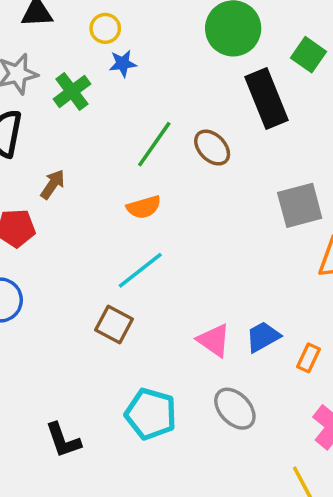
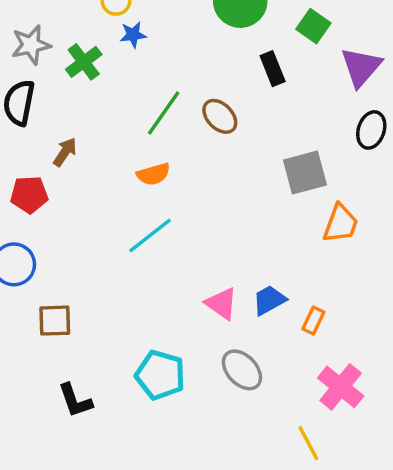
black rectangle: (266, 98) -> (273, 69), size x0.6
brown square: (114, 325) -> (55, 321), moved, turned -30

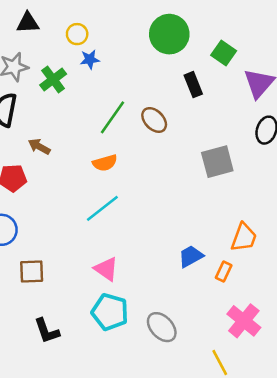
brown arrow: (65, 152) -> (39, 146), turned -95
orange trapezoid: (341, 224) -> (244, 237), moved
pink triangle: (222, 304) -> (106, 269), moved
gray ellipse: (242, 370) -> (162, 327), moved

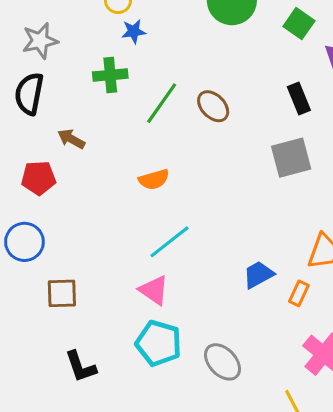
green cross: (53, 80) -> (110, 75), moved, turned 32
black rectangle: (193, 85) -> (299, 98), moved
orange semicircle: (105, 163) -> (154, 179), moved
cyan line: (102, 208) -> (169, 242), moved

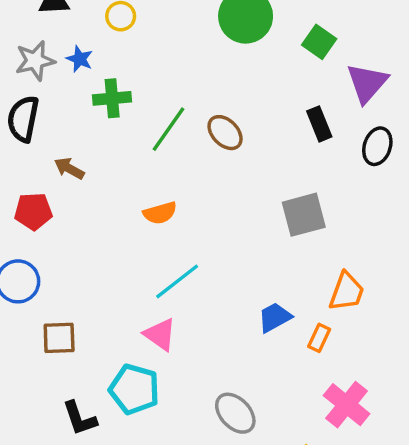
blue star: (134, 31) -> (80, 59), moved, turned 30
gray square: (291, 158) -> (304, 215), moved
cyan pentagon: (159, 343) -> (134, 389), moved

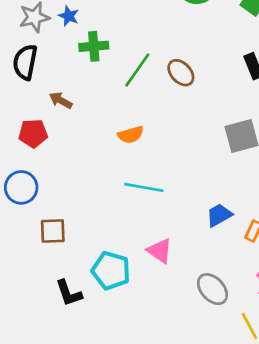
cyan line: (177, 281) -> (144, 187), turned 48
pink triangle: (160, 334) -> (160, 251), moved
gray ellipse: (235, 413) -> (213, 289), moved

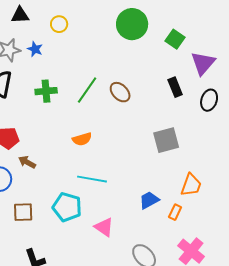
green cross: (94, 46) -> (46, 91), moved
brown arrow: (61, 100) -> (27, 162), moved
cyan pentagon: (111, 271) -> (67, 207), moved

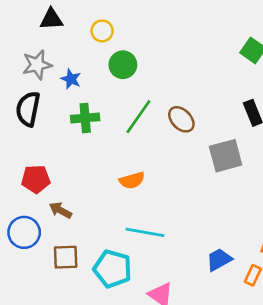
green circle: (132, 24) -> (123, 65), moved, size x0.7
blue star: (35, 49) -> (71, 79), moved
gray square: (166, 140) -> (226, 156), moved
brown square: (23, 212) -> (66, 257), moved

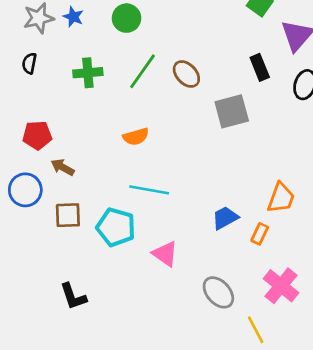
blue star: (71, 79) -> (73, 17), moved
black semicircle: (28, 109) -> (29, 63), size x0.6

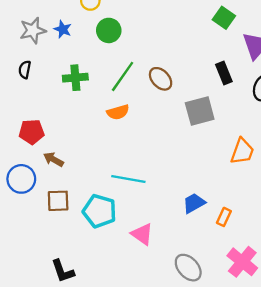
orange semicircle: (136, 137) -> (118, 112), moved
orange trapezoid: (281, 198) -> (242, 151), moved

